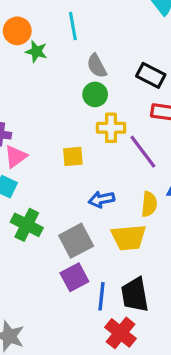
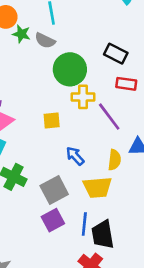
gray semicircle: (97, 66) -> (45, 41), moved, turned -36
green circle: (95, 94) -> (70, 69), size x1.6
blue arrow: (101, 199) -> (75, 156), turned 60
blue line: (101, 296) -> (84, 224), moved

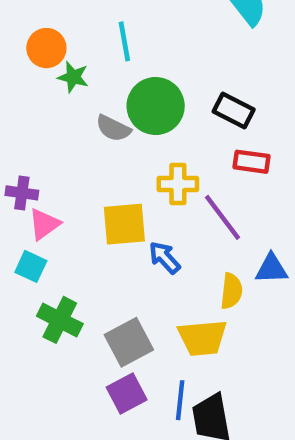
gray semicircle: (45, 41) -> (113, 128), moved
green circle: (70, 69) -> (156, 106), moved
yellow square: (52, 120) -> (124, 224), size x1.5
blue arrow: (75, 156) -> (165, 258), moved

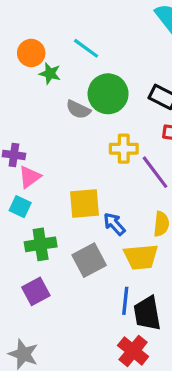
cyan line: (124, 41) -> (86, 48), turned -44
yellow square: (124, 224) -> (84, 204), moved
blue arrow: (165, 258) -> (114, 224), moved
green cross: (60, 320) -> (41, 244), turned -36
purple square: (127, 394) -> (36, 291), moved

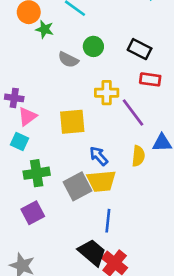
green circle: (108, 94) -> (93, 46), size x0.6
yellow square: (84, 204) -> (72, 122), moved
yellow trapezoid: (141, 257) -> (101, 181), moved
black trapezoid: (147, 313) -> (92, 252), moved, turned 140

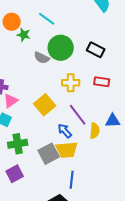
green circle: (93, 46) -> (61, 48), size x1.6
red rectangle: (150, 79) -> (102, 82), moved
purple line: (133, 112) -> (78, 115), moved
yellow square: (72, 122) -> (45, 105), turned -35

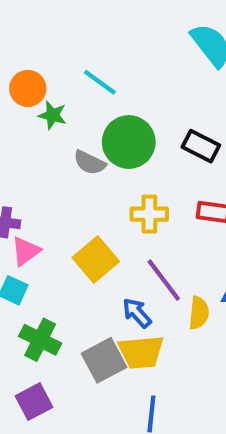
green cross: (18, 144) -> (40, 340), turned 36

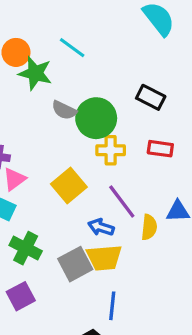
green star: (53, 115) -> (35, 73), size x1.5
green circle: (129, 142) -> (96, 118), moved
blue arrow: (137, 313) -> (101, 227), turned -30

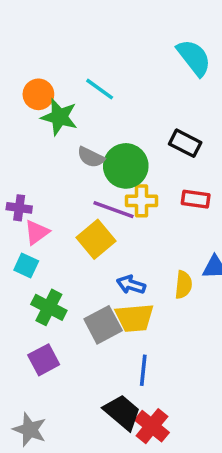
purple line: (122, 202) -> (114, 210), moved, turned -33

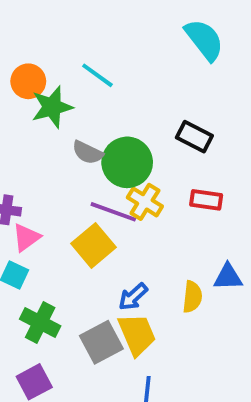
green star: (59, 117) -> (52, 107), turned -30
yellow cross: (141, 201) -> (145, 202), turned 32
blue arrow: (131, 285) -> (133, 297), turned -60
yellow trapezoid: (134, 318) -> (137, 334), turned -108

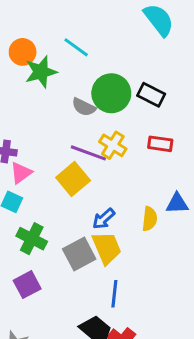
gray semicircle: (88, 152) -> (84, 107), moved
green circle: (127, 162) -> (111, 93), moved

